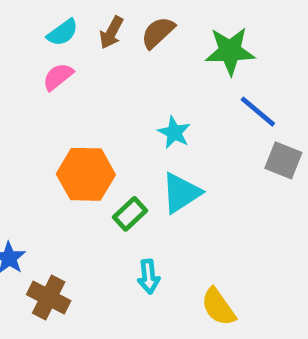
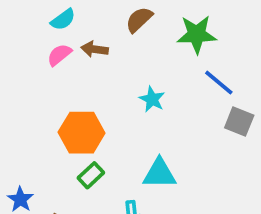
brown arrow: (111, 33) -> (95, 49), moved, turned 70
cyan triangle: (181, 193) -> (159, 173), moved, turned 33
green rectangle: (130, 214) -> (91, 175), moved

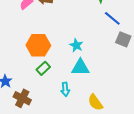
cyan star: (152, 99) -> (76, 45), moved

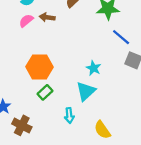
cyan star: (76, 45) -> (94, 68), moved
cyan triangle: (80, 67) -> (86, 91), turned -42

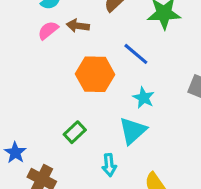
blue line: (121, 37) -> (136, 54), moved
orange hexagon: (39, 67) -> (95, 74), moved

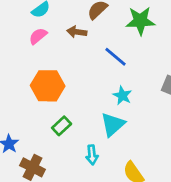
brown arrow: (78, 26) -> (77, 32), moved
orange hexagon: (95, 74) -> (48, 86), moved

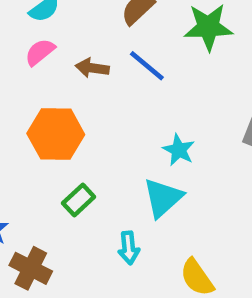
brown arrow: (77, 32) -> (92, 68), moved
blue line: (115, 57) -> (147, 66), moved

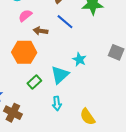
pink semicircle: (40, 52) -> (25, 16), moved
brown arrow: (92, 68) -> (41, 31), moved
cyan triangle: (163, 198) -> (60, 75), moved

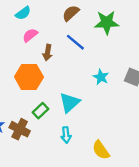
brown arrow: (41, 31) -> (47, 53), turned -88
cyan star: (79, 59) -> (101, 77), moved
brown cross: (13, 113) -> (20, 129), moved

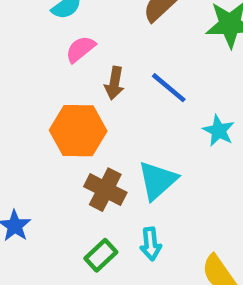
blue line: (75, 42) -> (169, 88), moved
green rectangle: (41, 111) -> (101, 255), moved
brown cross: (20, 129) -> (105, 190), moved

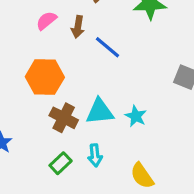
brown arrow: (114, 83) -> (78, 27), moved
cyan star: (219, 131) -> (136, 116), moved
cyan triangle: (157, 181) -> (100, 111), turned 36

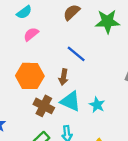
brown arrow: (78, 27) -> (63, 77), moved
cyan triangle: (100, 111) -> (70, 101), turned 30

